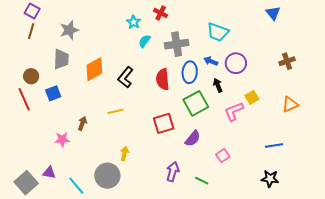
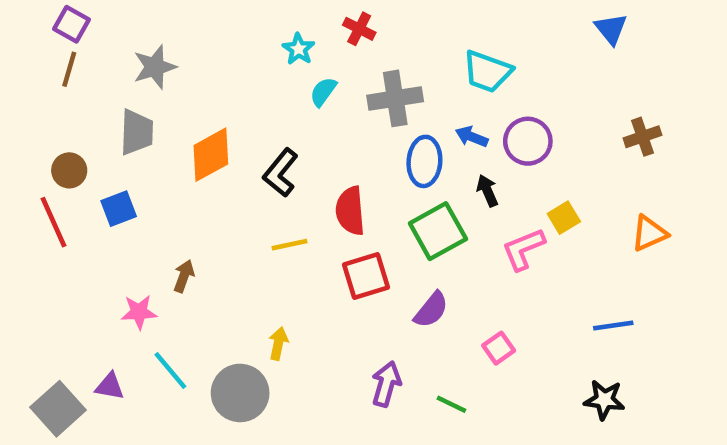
red semicircle: (163, 79) -> (350, 211), moved
yellow line: (115, 111) -> (290, 245), moved
cyan line: (76, 186) -> (170, 370), moved

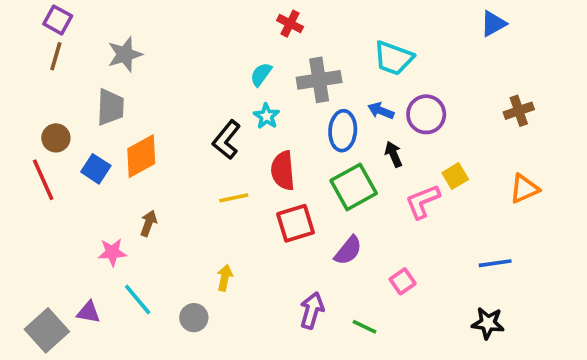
blue triangle: (611, 29) -> (493, 24), turned 40
cyan star: (299, 49) -> (266, 116), moved
orange diamond: (211, 155) -> (141, 156), moved
blue square: (119, 209) -> (96, 169), turned -36
gray circle: (240, 393) -> (194, 318), size x0.6

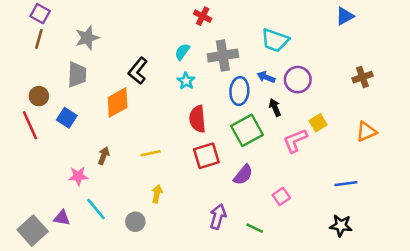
black L-shape: (227, 140) -> (138, 71), moved
orange diamond: (141, 156) -> (118, 102), moved
yellow line: (234, 198) -> (151, 153), moved

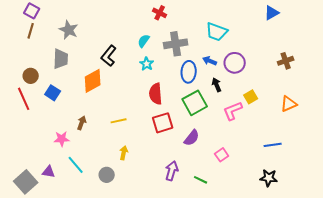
gray star: (87, 38) -> (69, 30), turned -30

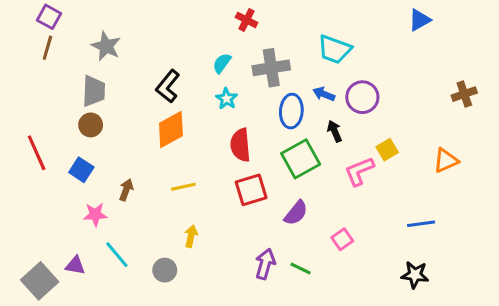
brown cross: (286, 61) -> (464, 94), moved
brown circle: (31, 76) -> (91, 125), moved
orange diamond: (93, 81) -> (171, 130), moved
blue square: (53, 93) -> (81, 170), moved
green line: (201, 180) -> (301, 269), moved

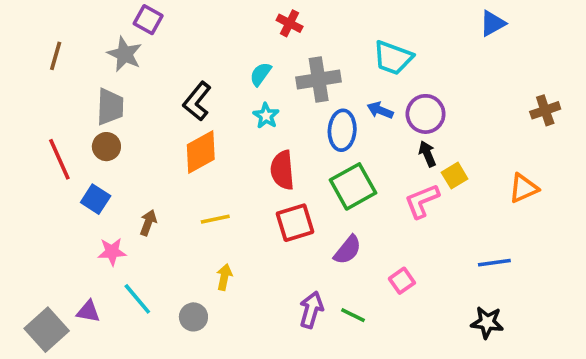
purple square: (49, 17) -> (148, 20), moved
black arrow: (335, 131) -> (427, 154), moved
red line: (37, 153) -> (59, 159), moved

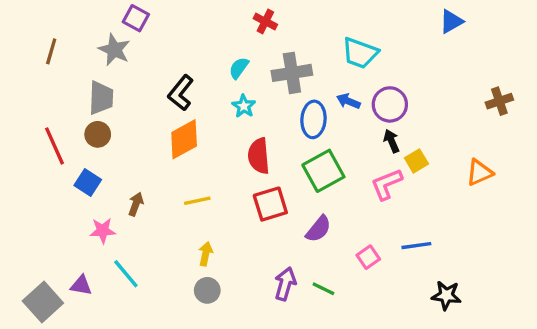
blue line: (494, 263) -> (416, 246), moved
gray circle: (193, 317) -> (207, 290), moved

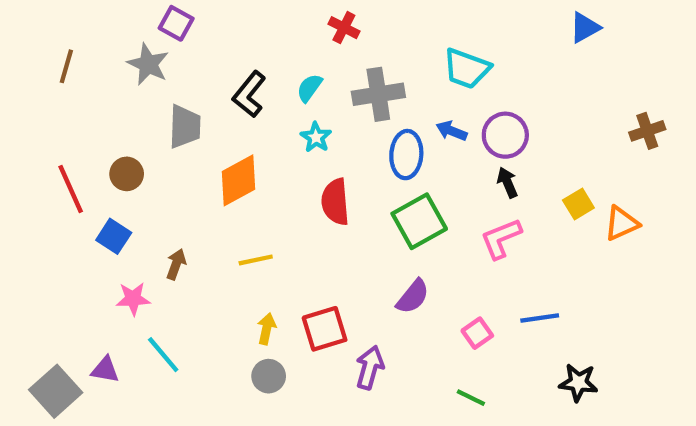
black L-shape: (181, 93) -> (249, 94), moved
gray trapezoid: (101, 98) -> (185, 127), moved
yellow square: (416, 161) -> (578, 204), moved
red square: (270, 204) -> (325, 329), moved
green line: (323, 289) -> (471, 398), moved

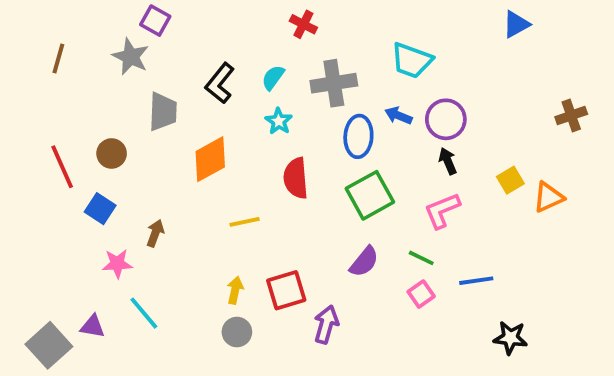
yellow line: (256, 260) -> (245, 222), moved
green line: (471, 398) -> (421, 258), moved

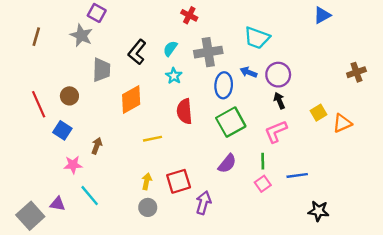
green line: (421, 258) -> (263, 161), turned 63

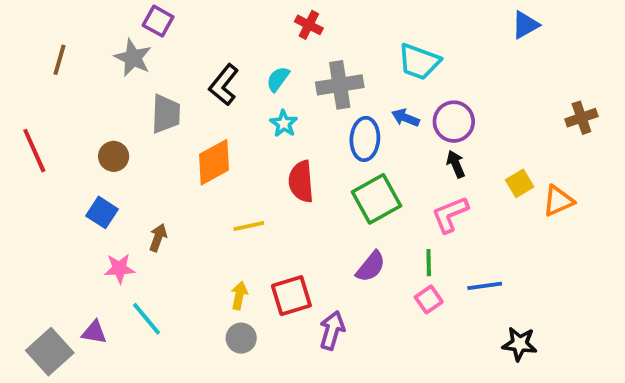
red line: (39, 104) -> (34, 151), moved

